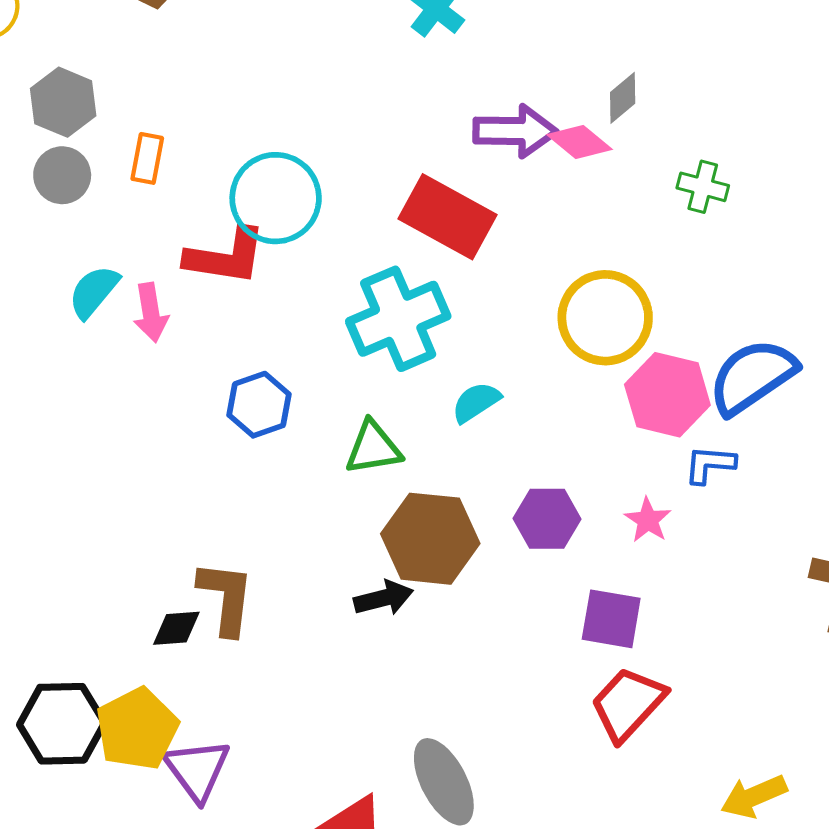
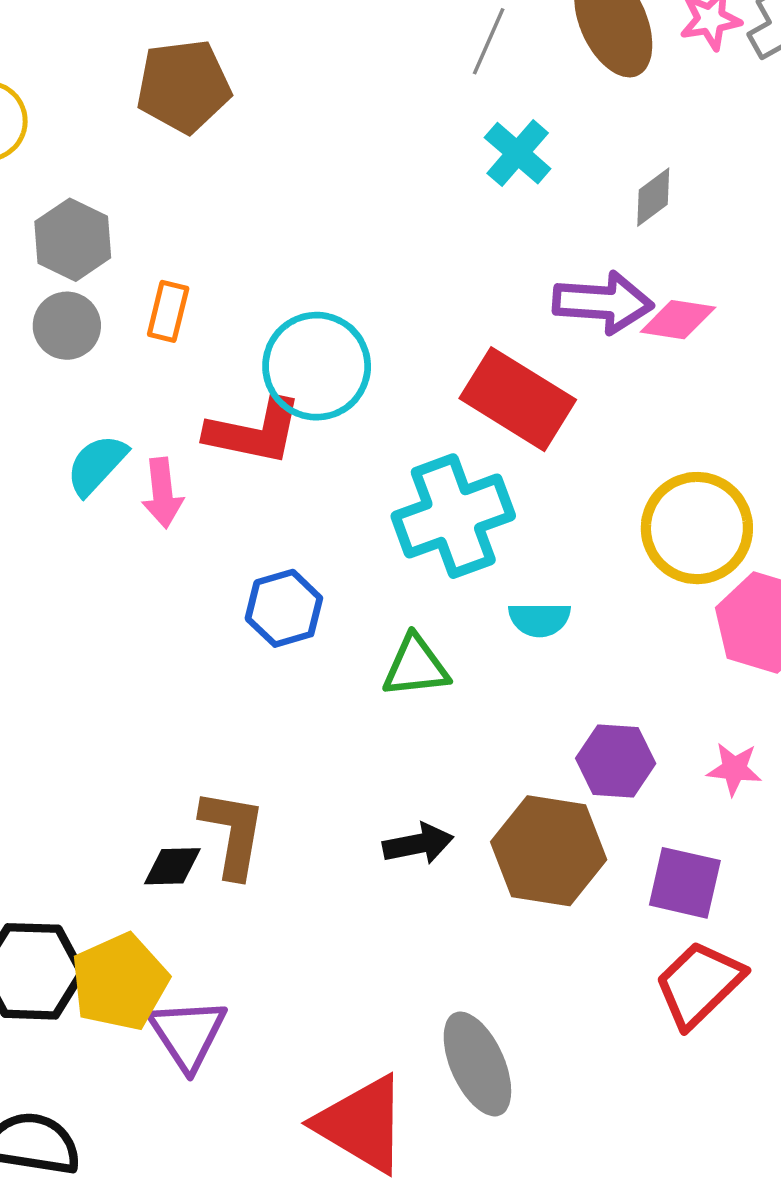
gray diamond: (623, 98) -> (653, 197), moved
pink diamond: (580, 142) -> (678, 320), turned -34
cyan semicircle: (476, 402) -> (540, 619), turned -150
pink star: (648, 520) -> (734, 769), turned -30
brown hexagon: (430, 539) -> (549, 851), moved

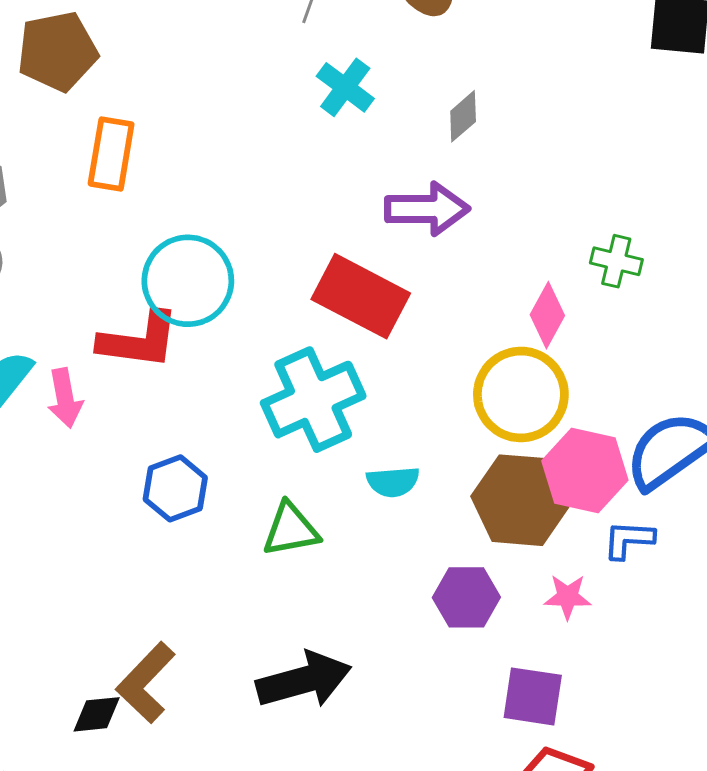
orange rectangle: (168, 311) -> (111, 154), moved, size x1.4
pink diamond: (678, 320) -> (547, 315), moved, turned -66
brown L-shape: (233, 833) -> (146, 683), turned -142
black arrow: (418, 844) -> (304, 680), size x1.6
brown hexagon: (549, 851) -> (521, 500), moved

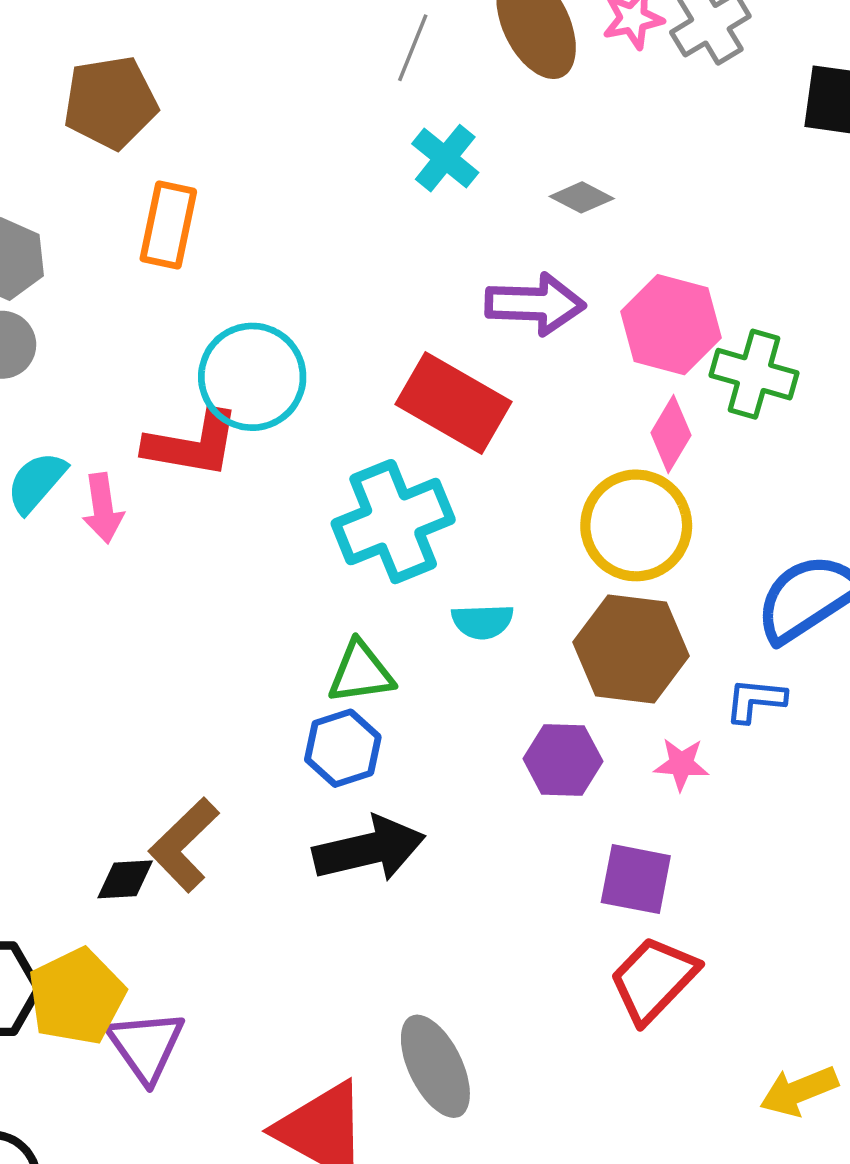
gray diamond: (463, 116) -> (582, 197), turned 66
green cross: (616, 261) -> (754, 374), size x1.4
pink hexagon: (585, 471) -> (671, 325), moved
blue hexagon: (175, 488) -> (343, 748), moved

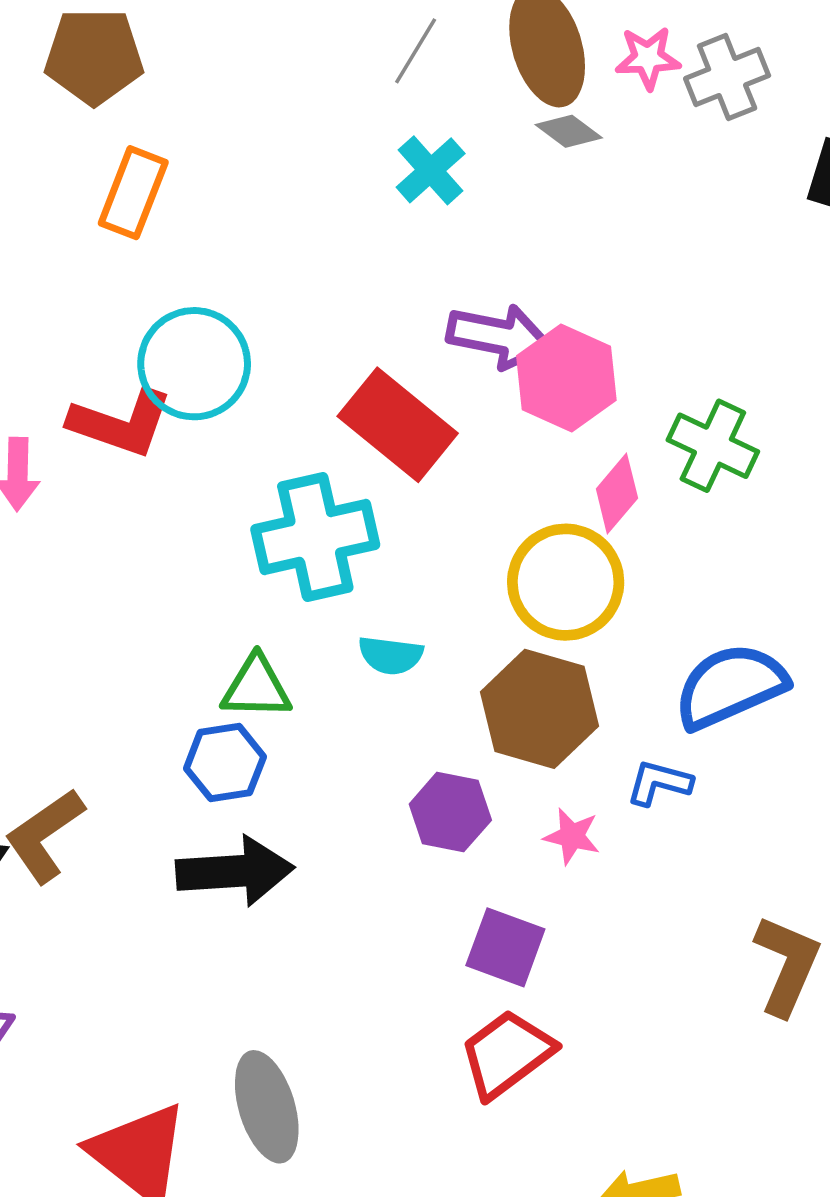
gray diamond: (582, 197) -> (569, 131), moved
pink hexagon: (671, 325) -> (566, 378), moved

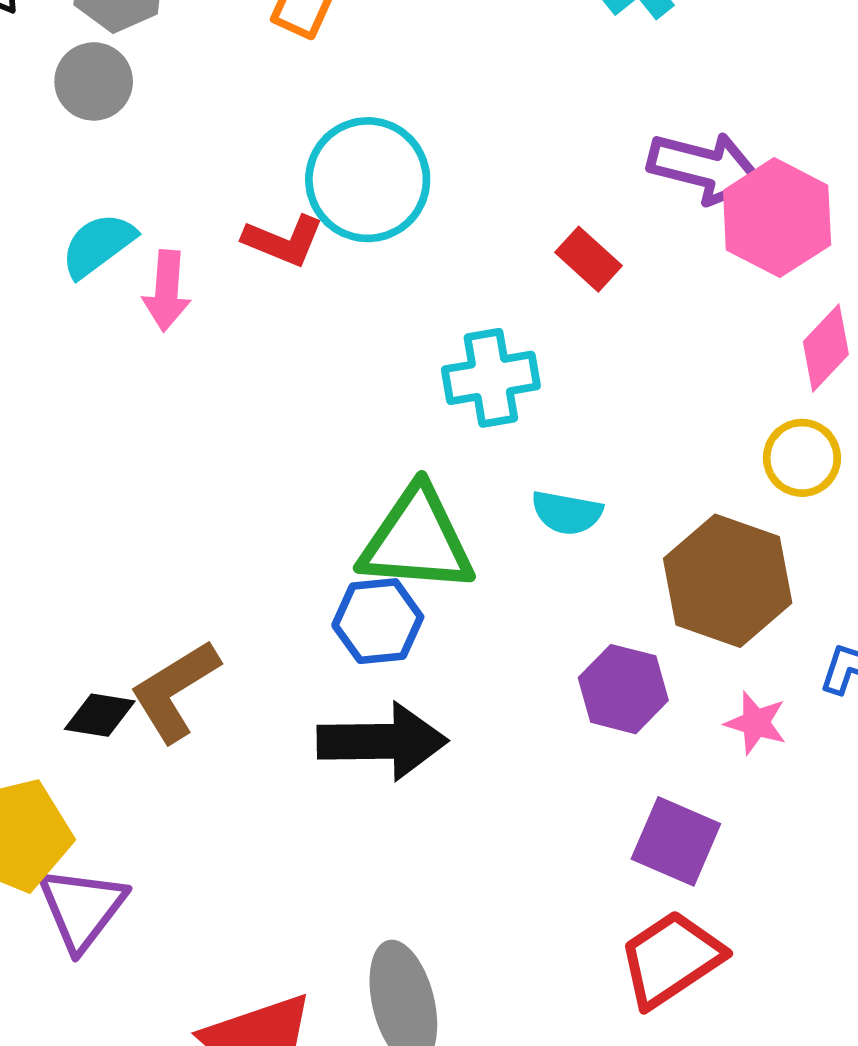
red L-shape: (121, 423) -> (283, 241), size x0.7
red rectangle: (398, 425) -> (588, 259), size x0.5
cyan cross: (315, 537) -> (491, 378), size x0.7
yellow circle: (566, 582) -> (802, 458), moved, size x0.6
green triangle: (256, 687) -> (417, 540), size x1.5

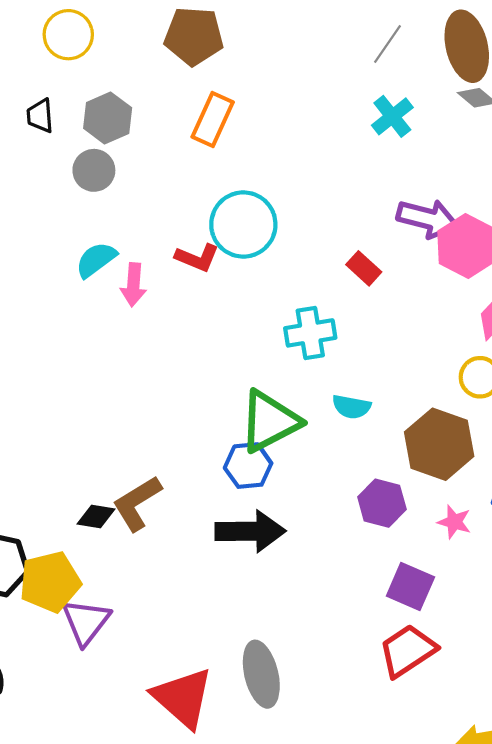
green triangle: (417, 540) -> (270, 421), turned -32

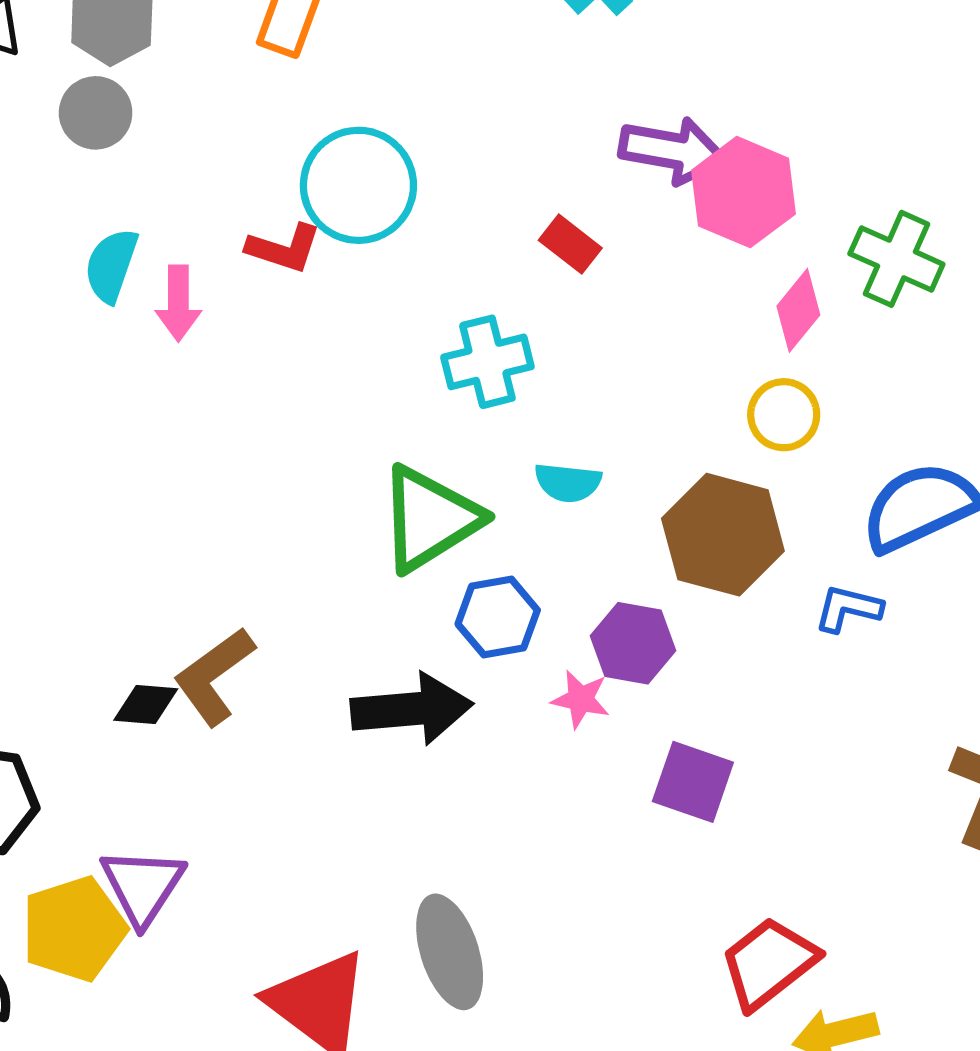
cyan semicircle: (96, 260) -> (111, 265), turned -30
blue hexagon: (248, 466) -> (498, 617), moved
pink star: (454, 522) -> (581, 699), moved
yellow pentagon: (50, 582) -> (74, 929), moved
red trapezoid: (407, 651) -> (769, 963), moved

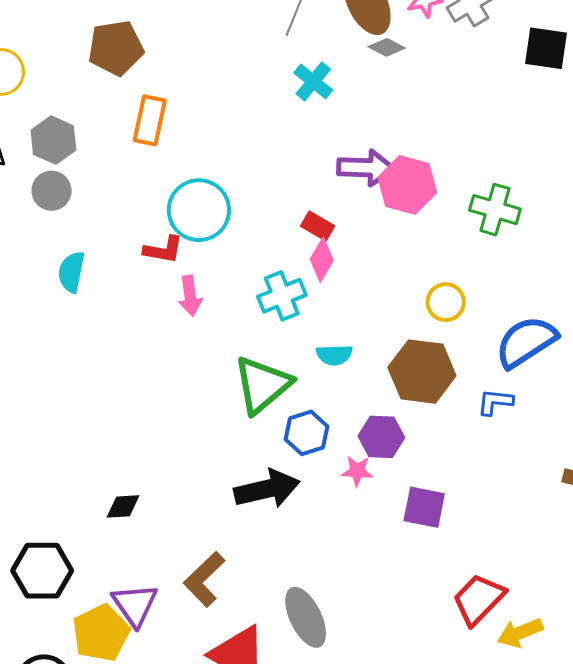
pink arrow: (178, 303) -> (190, 296), moved
pink diamond: (798, 310) -> (322, 260), moved
brown L-shape: (214, 676) -> (204, 579), moved

